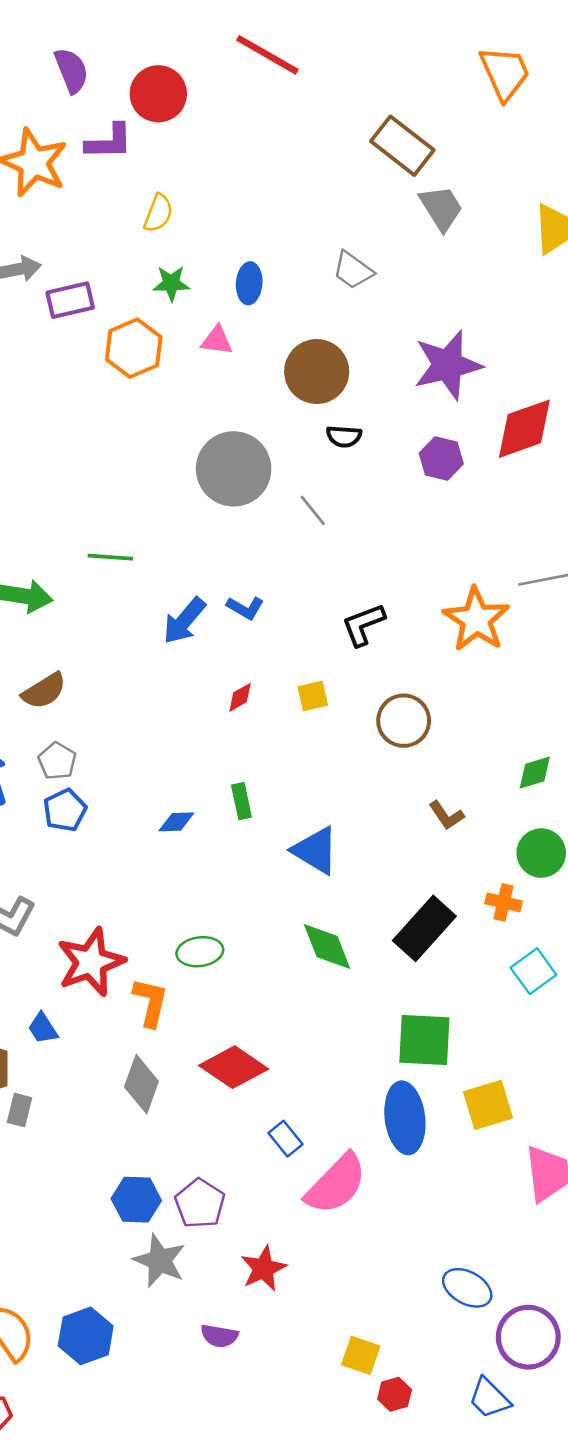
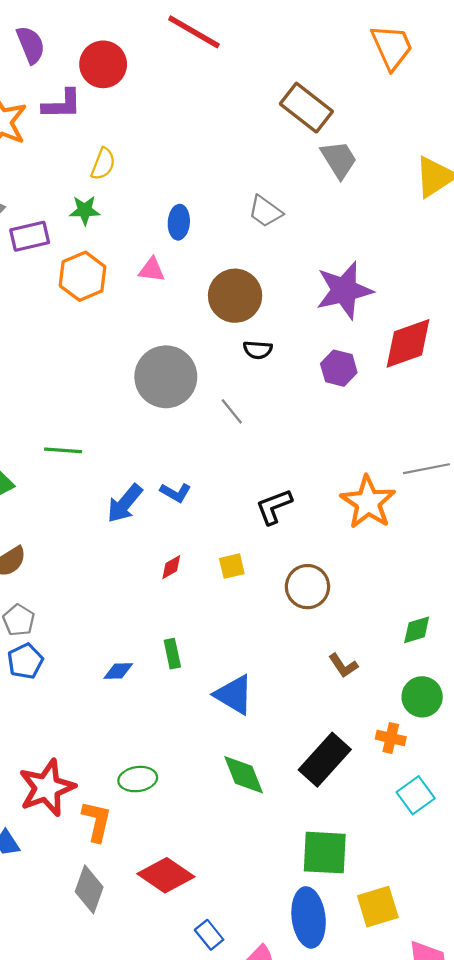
green star: (171, 283) -> (85, 210), moved

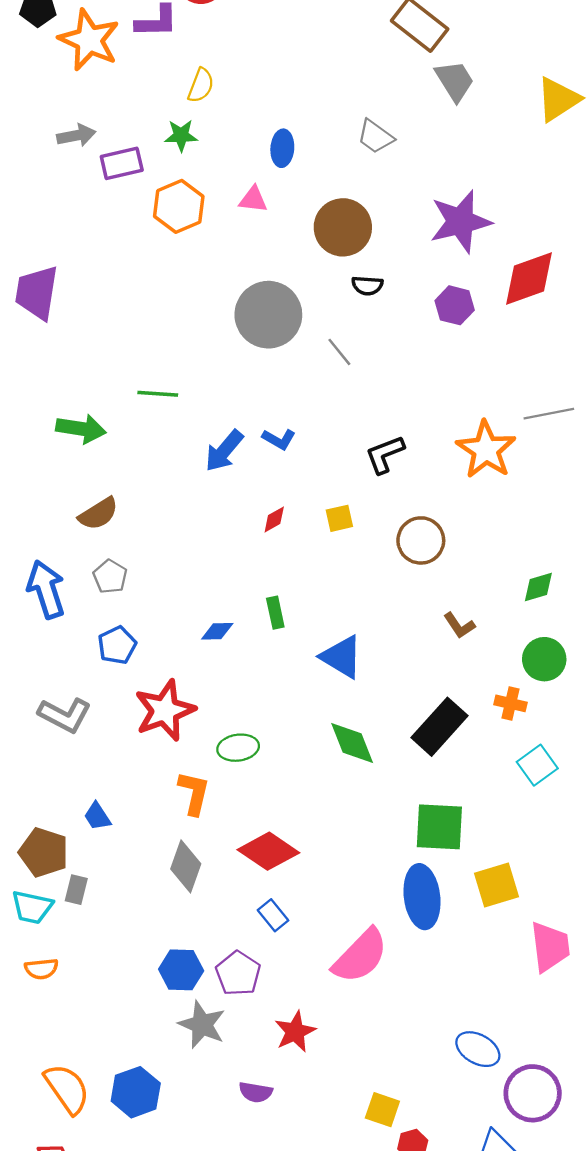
blue pentagon: (25, 661) -> (117, 645), moved
red star: (47, 788) -> (165, 710), moved
blue rectangle: (209, 935) -> (273, 915), moved

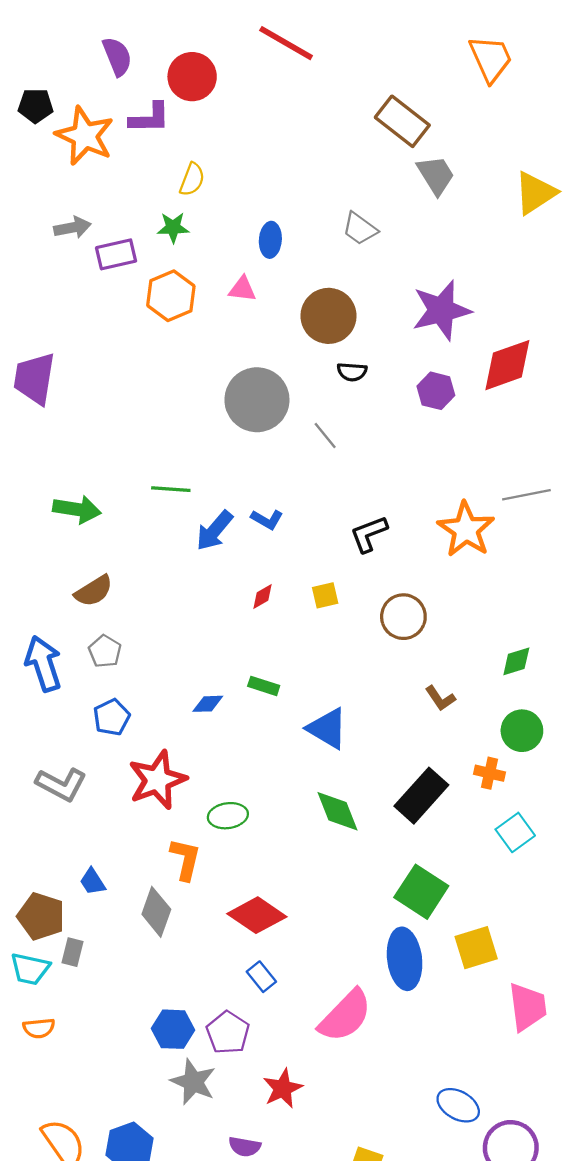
green line: (158, 394) -> (171, 489), moved
green rectangle: (275, 613) -> (264, 686), turned -60
green square: (439, 827) -> (421, 892), turned 30
gray diamond: (186, 866) -> (156, 912), moved

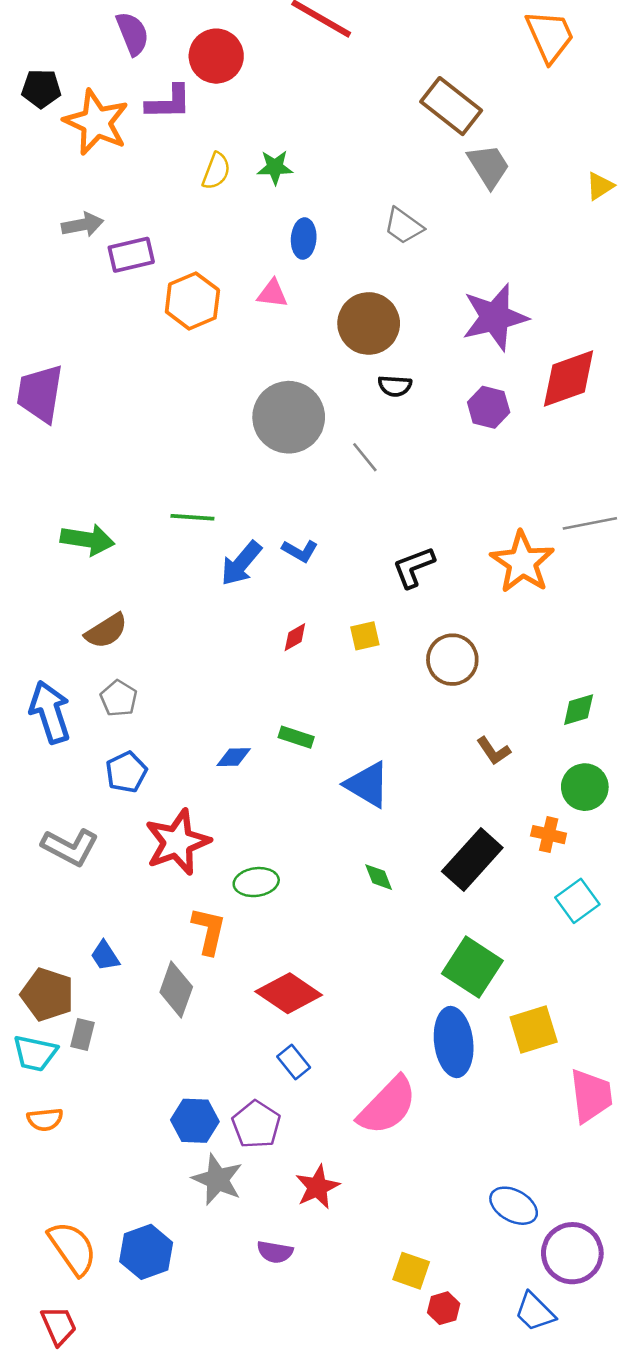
yellow triangle: (535, 193) -> (600, 186), size x0.6
green star: (173, 228) -> (275, 167), moved
green diamond: (337, 811) -> (379, 877), size x0.6

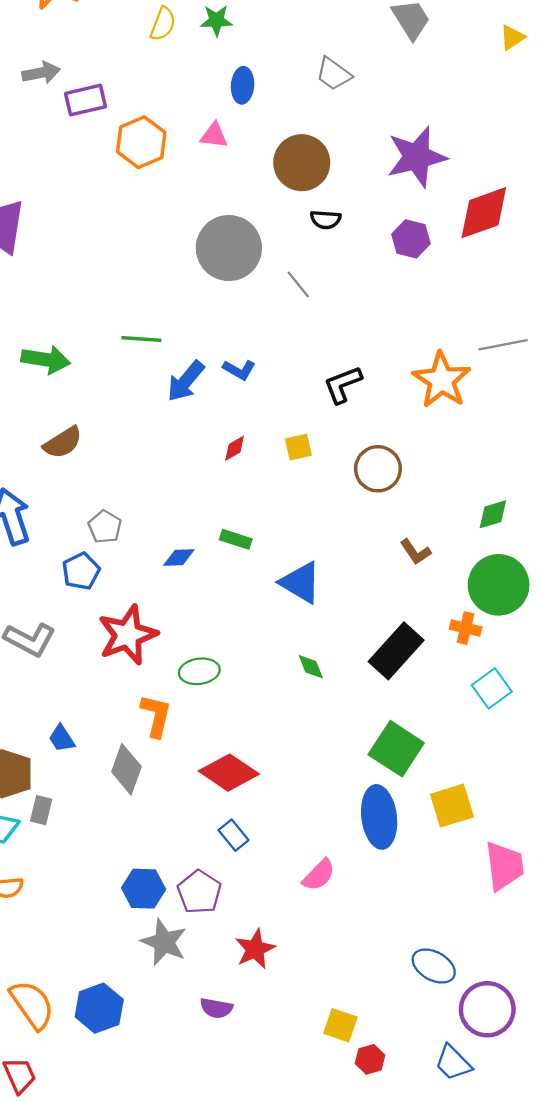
gray pentagon: (119, 698) -> (105, 527), moved
green circle: (585, 787) -> (499, 585), size x1.4
pink semicircle: (387, 1106) -> (319, 875), size x0.6

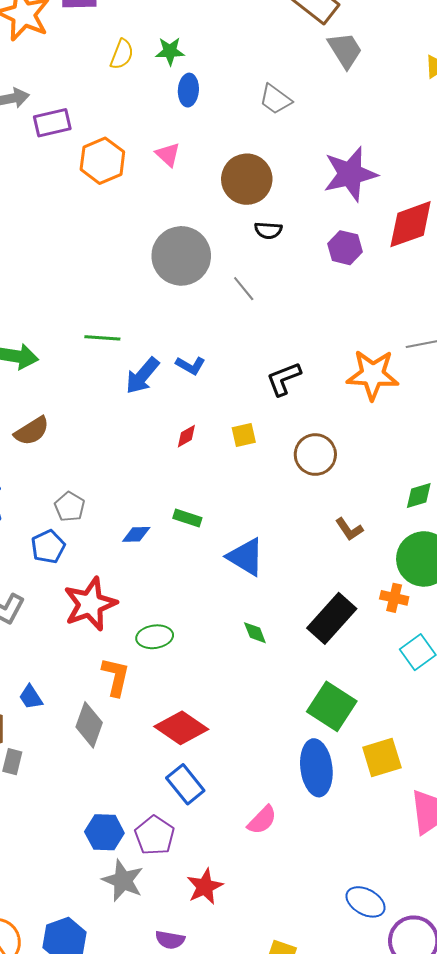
blue ellipse: (243, 85) -> (188, 90), moved
pink triangle: (214, 135) -> (168, 155), turned 36
orange star: (442, 380) -> (373, 375), turned -30
blue rectangle: (233, 835) -> (185, 784), size x1.4

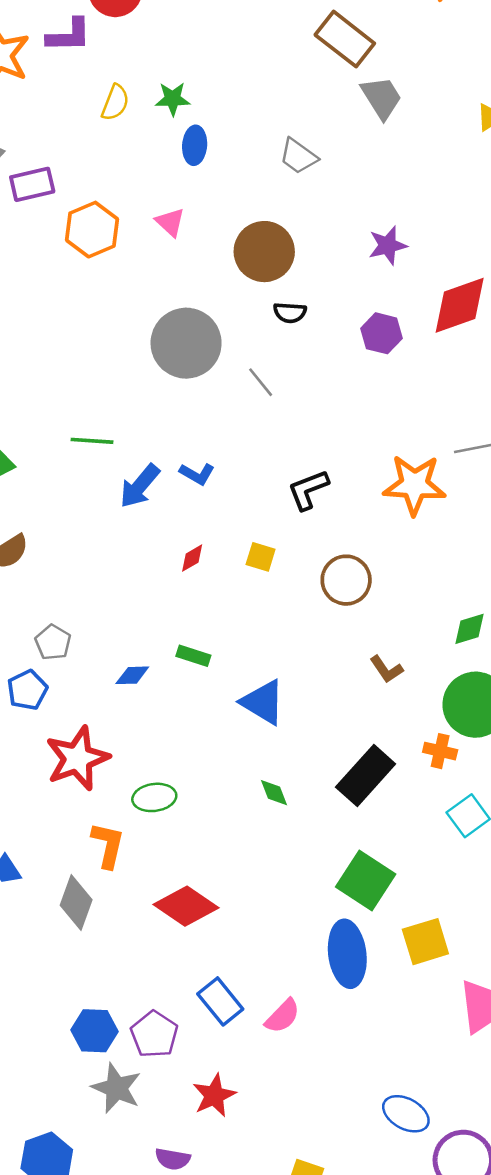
purple star: (350, 174) -> (388, 245), size x0.6
yellow square: (244, 435) -> (261, 557), turned 30
blue rectangle: (185, 784) -> (220, 1001), moved

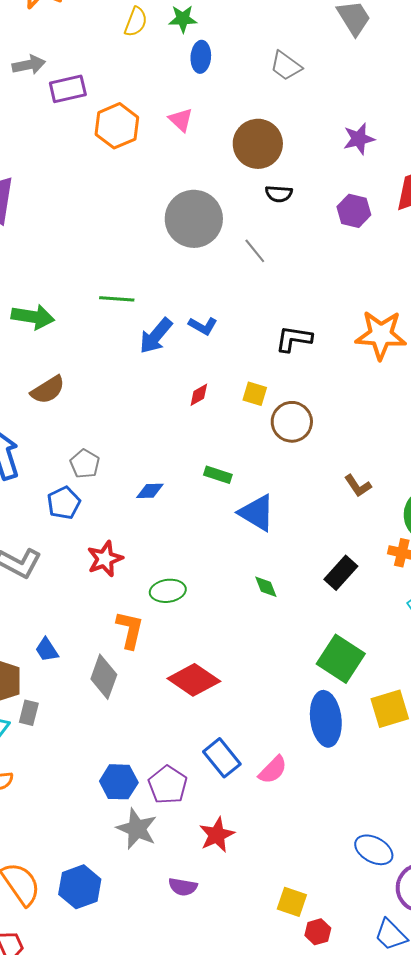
black L-shape: (308, 490) -> (294, 339), turned 30
brown circle: (346, 580) -> (292, 422), moved
green rectangle: (193, 656) -> (218, 475), moved
red star: (77, 758) -> (105, 559), size x0.7
black rectangle: (366, 775) -> (341, 573), size x0.7

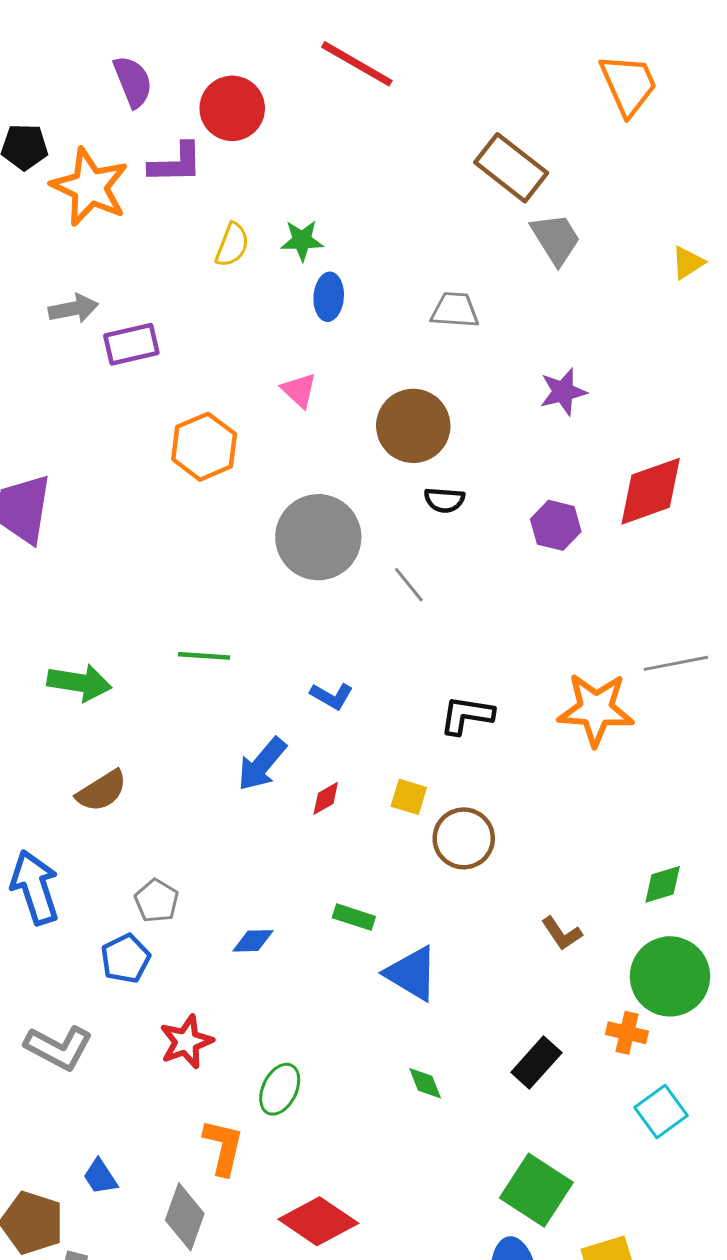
gray trapezoid: (286, 66) -> (455, 310), turned 148
orange hexagon: (117, 126) -> (204, 447), moved
purple star: (359, 139) -> (563, 392), moved
blue arrow: (156, 336) -> (262, 764), moved
green ellipse: (168, 591) -> (280, 1089), turned -56

